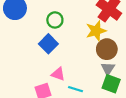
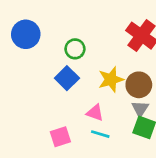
yellow star: (96, 31) -> (111, 79), moved
pink triangle: (58, 74) -> (95, 113), moved

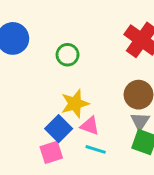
blue square: (67, 78) -> (59, 129), moved
yellow star: (111, 79) -> (75, 104), moved

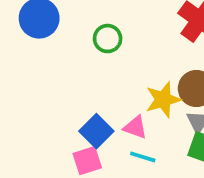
yellow star: (75, 104) -> (163, 100), moved

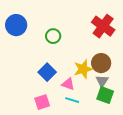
blue square: (96, 131) -> (47, 72), moved

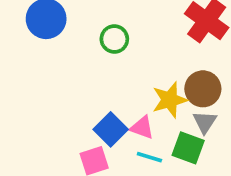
blue square: (47, 72) -> (111, 129), moved
green square: (105, 95) -> (188, 148), moved

